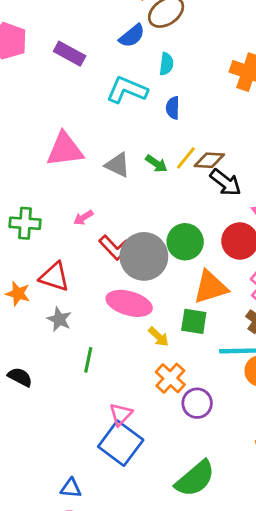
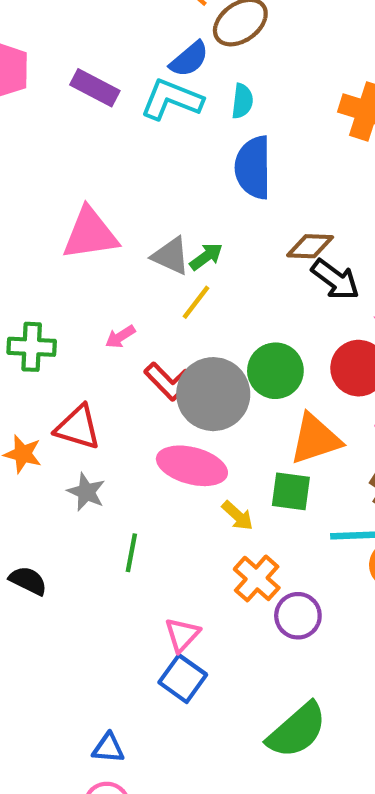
cyan L-shape: (127, 90) -> (172, 99), moved
blue semicircle: (173, 108) -> (253, 167), size x1.8
yellow line: (186, 158) -> (196, 302), moved
green arrow: (156, 164) -> (206, 257), moved, turned -70
blue square: (121, 443) -> (183, 679), size x0.7

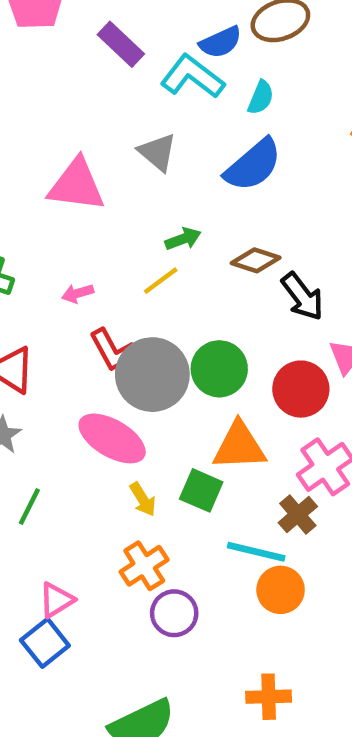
blue semicircle: (253, 167) -> (253, 165), turned -146
brown diamond: (310, 246) -> (256, 260), moved
gray triangle: (171, 256) -> (157, 152), moved

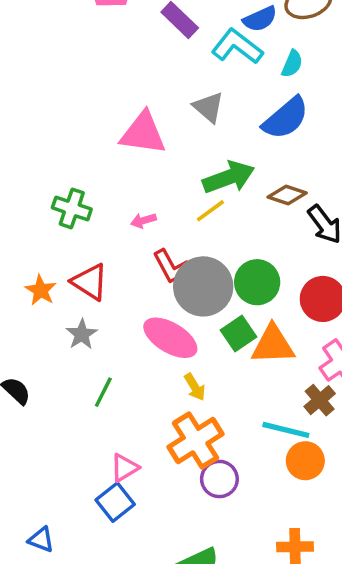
green arrow: (183, 239) -> (229, 177), size x1.8
green square: (201, 490) -> (239, 333), moved, turned 32
orange cross: (144, 566) -> (196, 441), size x1.4

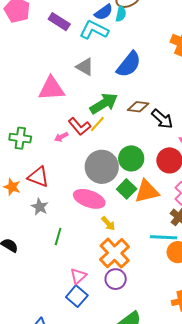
cyan semicircle: (292, 64) -> (121, 14), moved
red L-shape: (172, 267) -> (80, 126), moved
purple circle: (219, 479) -> (116, 279), moved

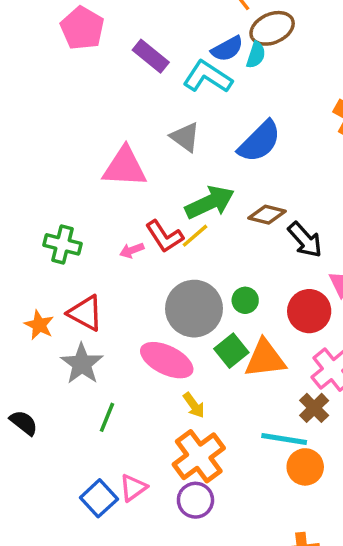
green circle: (131, 158) -> (245, 300), size x0.6
gray star: (40, 207) -> (82, 364), size x1.4
blue square: (77, 296) -> (99, 498), moved

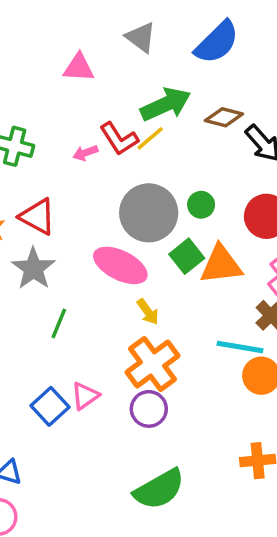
pink triangle: (125, 167) -> (79, 68), size x0.7

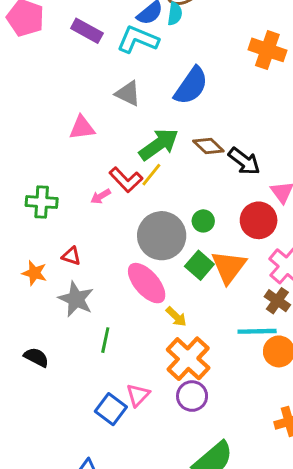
brown diamond: (224, 117) -> (208, 146), turned 40
red triangle: (37, 217) -> (71, 256), size x0.6
pink ellipse: (120, 265) -> (147, 283), turned 33
orange triangle: (221, 265) -> (229, 267), turned -36

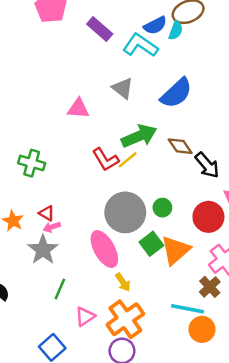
pink arrow: (101, 196) -> (52, 227), moved
pink triangle: (138, 395) -> (85, 316), moved

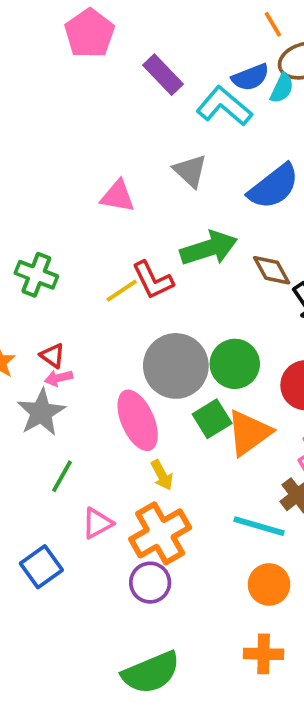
yellow line: (128, 160) -> (122, 291), moved
green circle: (162, 208) -> (235, 364), size x1.6
orange circle: (202, 329) -> (269, 584), moved

